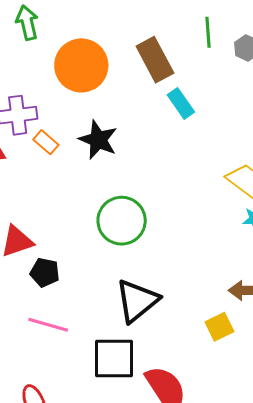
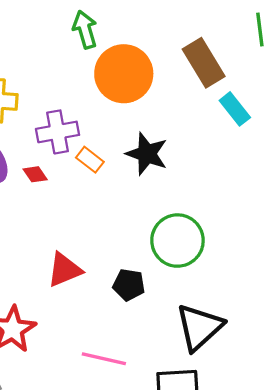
green arrow: (27, 23) -> (85, 30), moved
black pentagon: (45, 272) -> (129, 285), moved

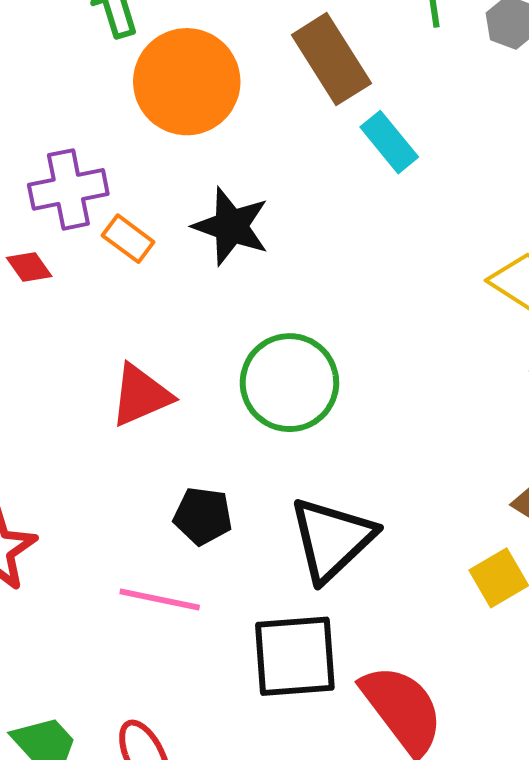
red triangle: (65, 270) -> (141, 395), moved
black pentagon: (129, 285) -> (203, 516), moved

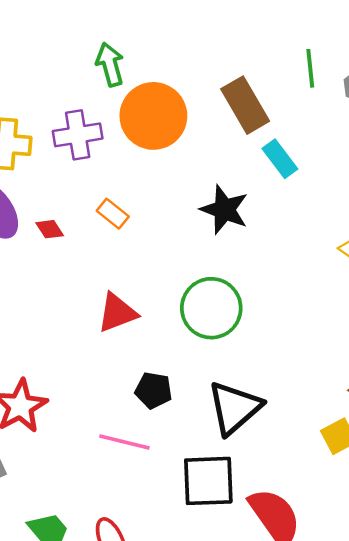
purple cross: (68, 189) -> (78, 135), moved
black star: (231, 226) -> (224, 210), moved

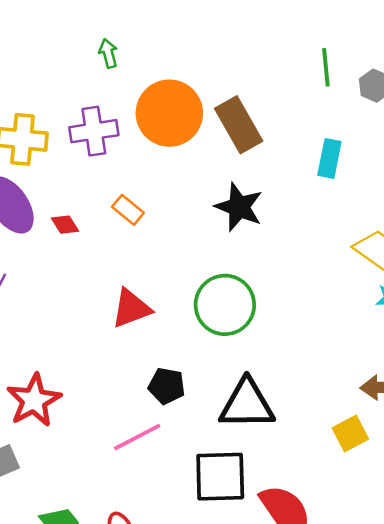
green arrow: (110, 64) -> (108, 53), moved, size x0.7
brown rectangle: (245, 105) -> (239, 125), moved
cyan rectangle: (280, 159) -> (329, 158), moved, turned 48
black triangle: (234, 408) -> (247, 404), turned 40
pink line: (124, 442) -> (137, 437), turned -42

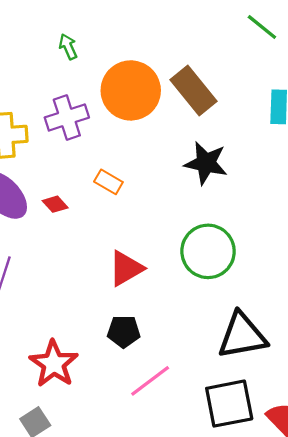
green line: (326, 67) -> (262, 27), turned -36
black pentagon: (167, 386) -> (124, 331), moved

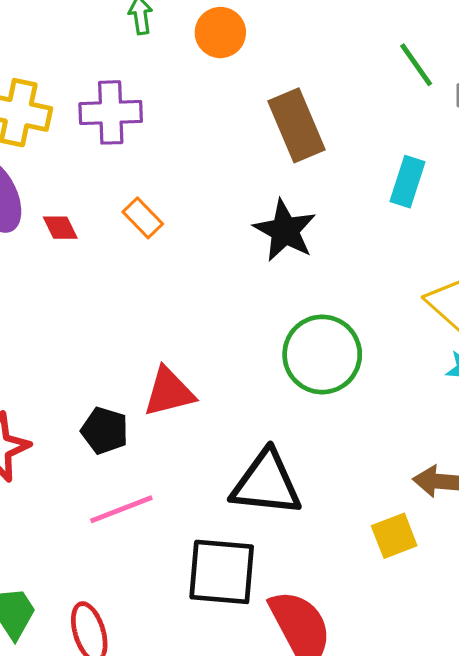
orange circle: (131, 90) -> (220, 33), moved, size x0.6
green circle: (208, 251) -> (322, 354), moved
red triangle: (126, 268) -> (169, 392), moved

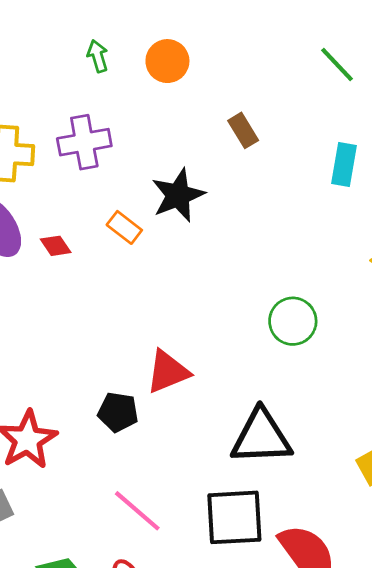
brown rectangle: (296, 125) -> (243, 130), size x0.6
black star: (285, 230) -> (178, 195), moved, turned 30
green circle: (322, 354) -> (293, 321), size x0.7
pink line: (121, 509) -> (137, 511), moved, turned 70

